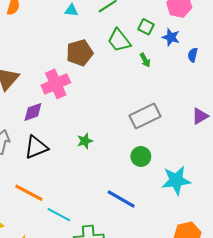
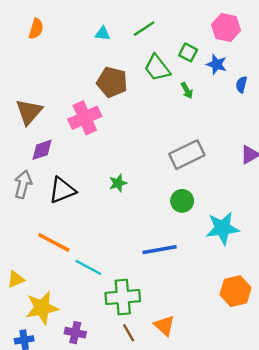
brown pentagon: (80, 53) -> (112, 82), turned 30
purple diamond: (33, 112) -> (42, 150), moved
blue line: (121, 199) -> (160, 250), turned -40

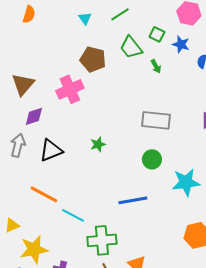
cyan triangle: (103, 33) -> (85, 18), turned 48
gray rectangle: (187, 155) -> (156, 120), turned 32

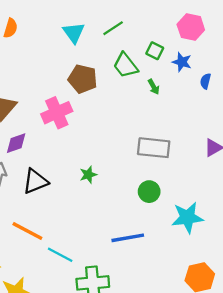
cyan triangle: (85, 18) -> (74, 33), size x1.5

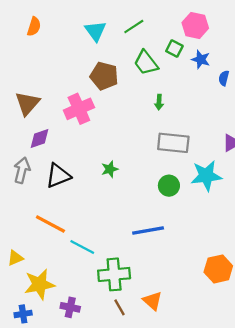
pink hexagon: (191, 27) -> (195, 25), moved
green arrow: (154, 87) -> (159, 102), moved, turned 32
cyan star: (187, 218) -> (206, 176), moved

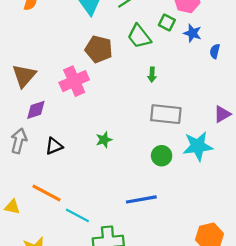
black triangle: (58, 176) -> (54, 146), size x0.7
yellow triangle: (15, 258) -> (12, 207), moved, turned 35

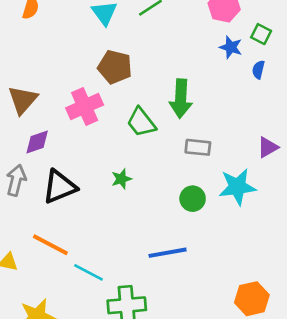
green square: (167, 22) -> (261, 34), moved
green trapezoid: (139, 36) -> (141, 122), moved
green arrow: (152, 75) -> (181, 99), size x2.0
gray rectangle: (166, 114) -> (198, 147), size x0.7
black triangle: (54, 146) -> (60, 187), size x1.6

